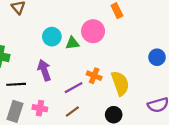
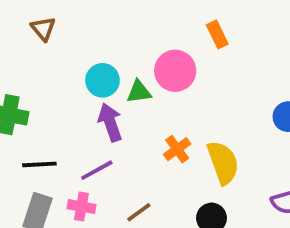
purple arrow: (44, 70) -> (110, 122), moved
orange cross: (94, 76) -> (177, 149), turned 32
purple line: (74, 88) -> (97, 170), moved

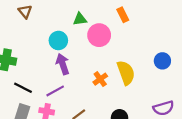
green triangle: (139, 92) -> (80, 19), moved
yellow semicircle: (223, 163) -> (126, 73), moved
black line: (39, 164) -> (23, 88), turned 30

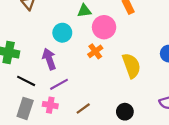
purple arrow: (63, 64) -> (49, 59), moved
orange cross: (100, 79) -> (95, 51), moved

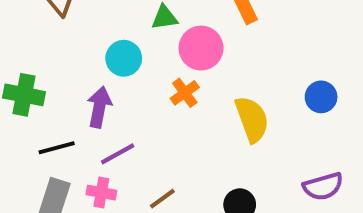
purple arrow: (49, 59) -> (99, 107), turned 30
black line: (26, 81) -> (57, 148), turned -42

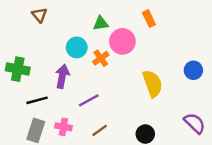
orange cross: (185, 93) -> (101, 58), moved
purple line: (118, 154) -> (89, 100), moved
purple semicircle: (323, 186) -> (195, 123), turned -120

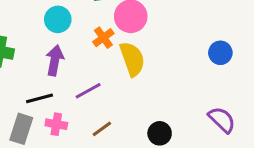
cyan circle: (77, 47) -> (58, 19), moved
yellow semicircle: (152, 84) -> (132, 59), moved
black line: (37, 100) -> (40, 98), moved

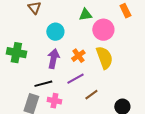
orange cross: (103, 38) -> (78, 56), moved
brown line: (102, 129) -> (91, 95), moved

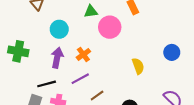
yellow semicircle: (104, 58) -> (138, 66), moved, size x0.7

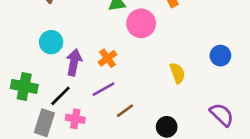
cyan circle: (59, 29) -> (51, 42), moved
green cross: (18, 51) -> (24, 86), moved
black line: (47, 84) -> (60, 96), turned -30

